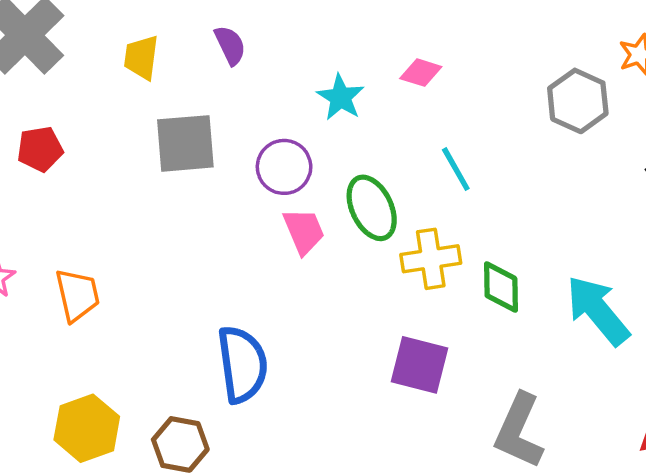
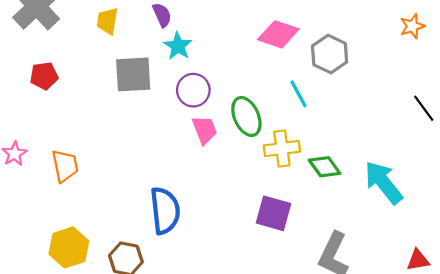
pink diamond: (421, 73) -> (278, 34), size x1.6
cyan star: (341, 97) -> (178, 46), moved
gray hexagon: (578, 101) -> (330, 54), moved
green diamond: (501, 287) -> (325, 167), turned -36

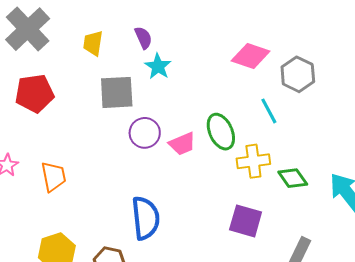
red pentagon: (44, 76) -> (35, 93), size x1.5
purple circle: (193, 90) -> (145, 133), moved
pink trapezoid: (205, 130) -> (182, 144), turned 88

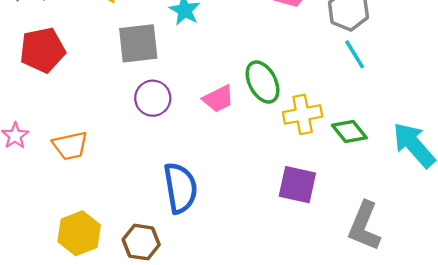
cyan line: (269, 111) -> (355, 54), moved
purple circle: (145, 133) -> (153, 98), moved
orange trapezoid: (53, 176) -> (70, 146), turned 92

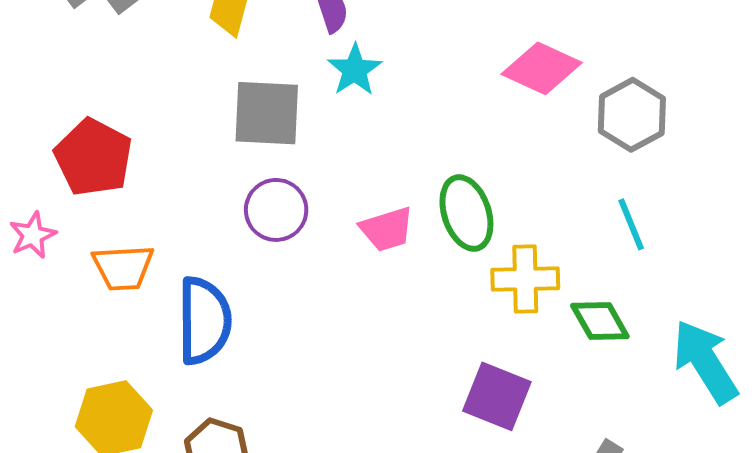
red pentagon: (42, 50) -> (93, 157), moved, turned 30
cyan line: (355, 54) -> (631, 224), moved
blue semicircle: (180, 188) -> (204, 321), moved

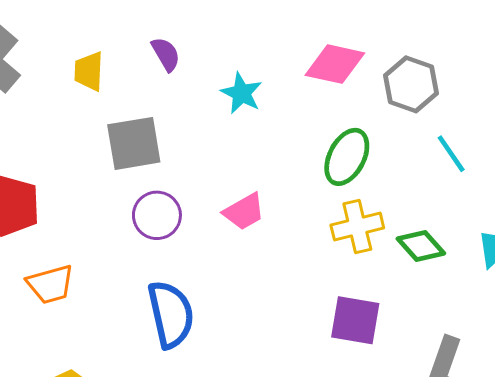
cyan star: (355, 70) -> (241, 93), moved
green ellipse: (466, 213) -> (347, 157), moved, turned 58
cyan line: (631, 224) -> (451, 154), moved
blue semicircle: (204, 321) -> (171, 314), moved

